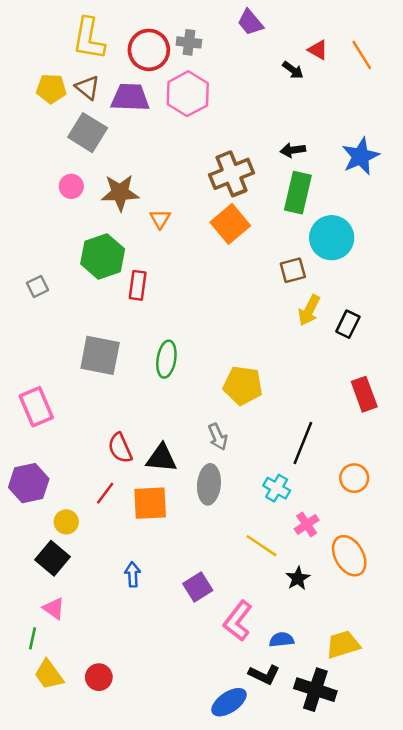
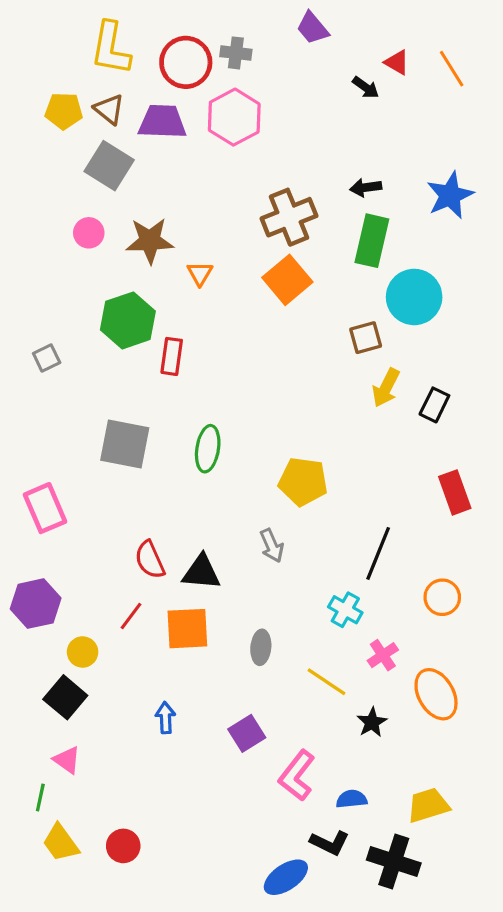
gray ellipse: (209, 484) -> (261, 647), moved, size x0.7

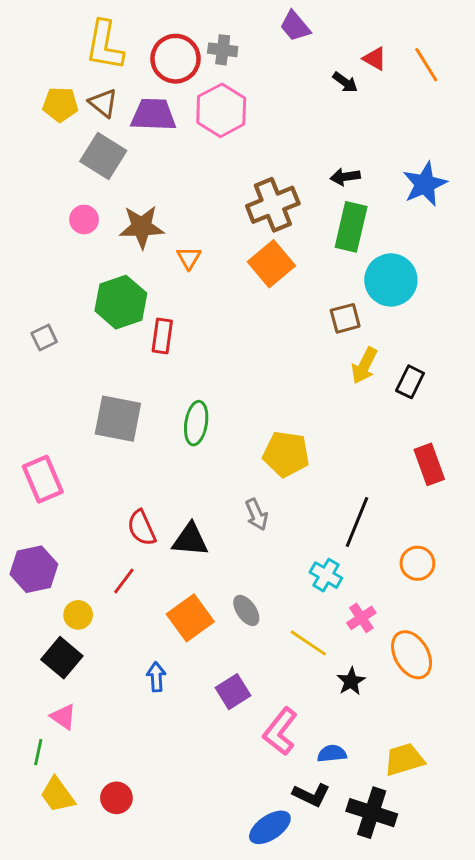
orange square: (187, 629) -> (190, 618), moved, turned -33
gray ellipse: (261, 647) -> (246, 610), turned -40

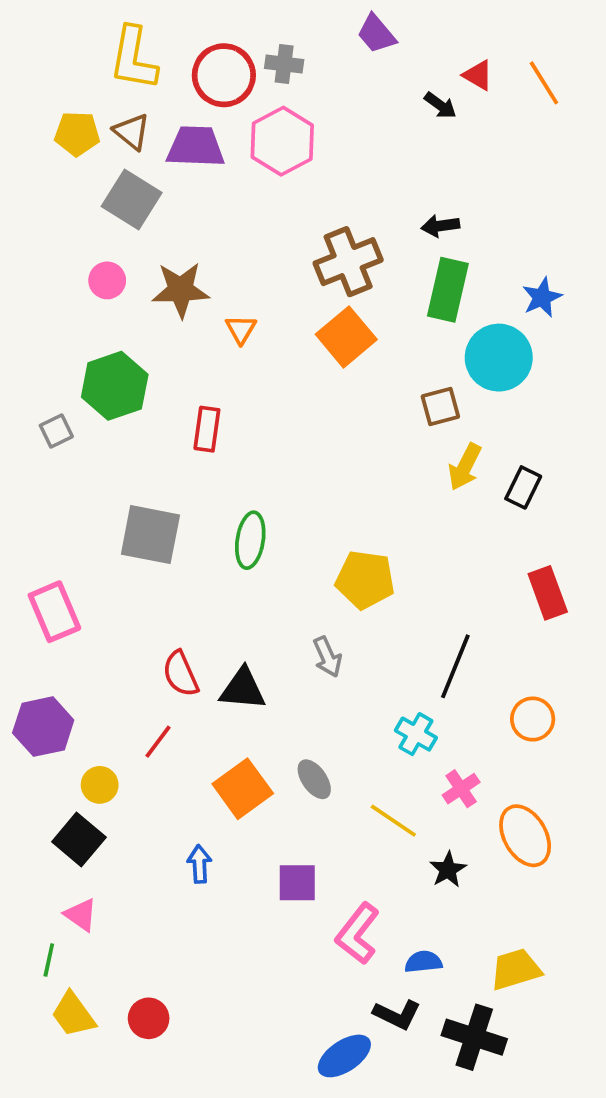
blue star: (425, 184) -> (542, 297), moved, size x0.7
green hexagon: (121, 302) -> (115, 386), moved
purple square: (233, 692) -> (297, 883), turned 32

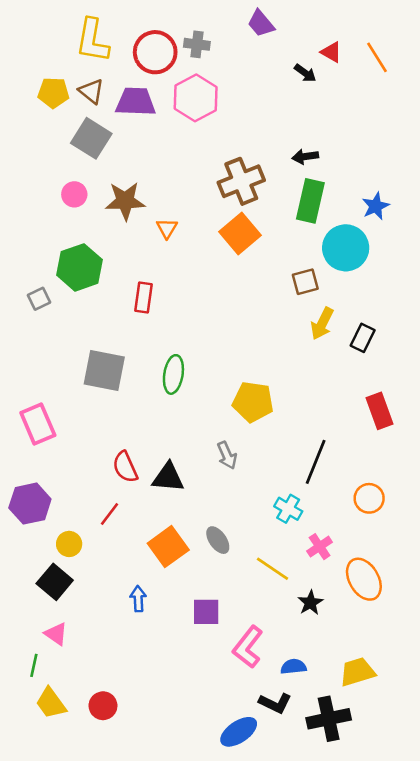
black cross: (474, 1037) -> (329, 719), turned -30

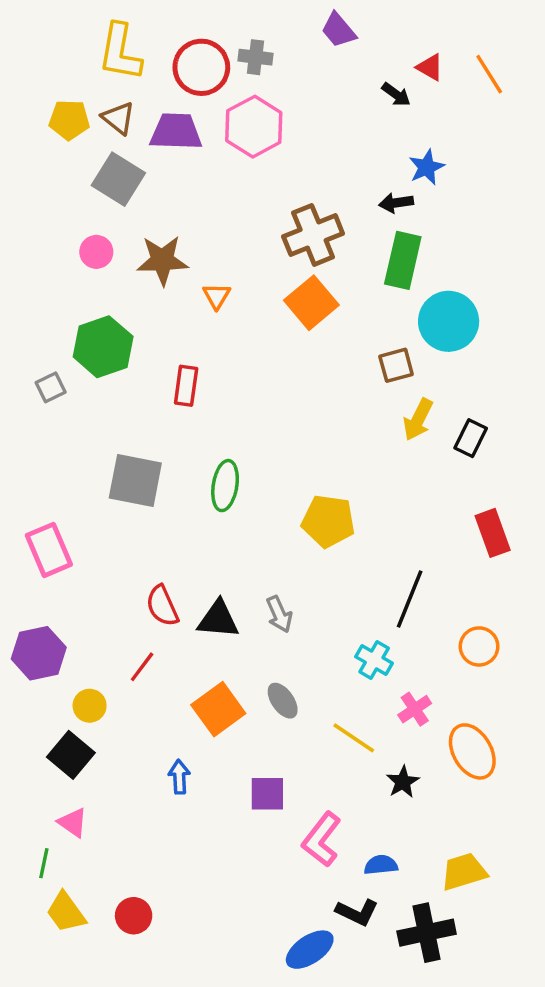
blue star: (376, 206) -> (427, 167), moved
gray arrow: (227, 455) -> (279, 614), moved

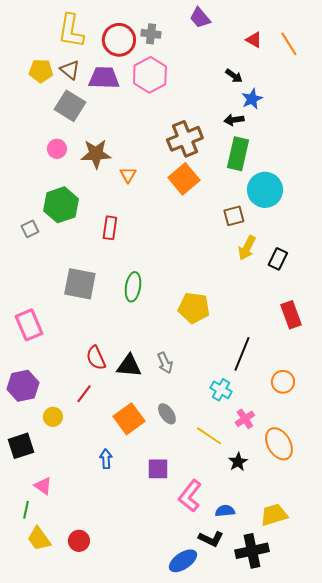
black arrow: (396, 94) -> (234, 76), moved
black square: (71, 755) -> (21, 446), moved, turned 32

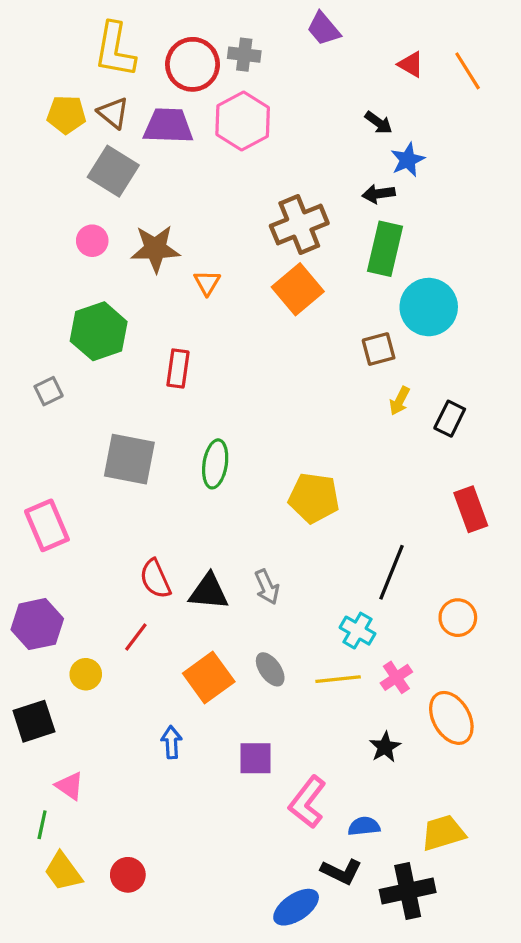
gray square: (30, 229) -> (49, 391), moved
yellow arrow: (247, 248) -> (400, 401), size x0.7
yellow line: (209, 436) -> (338, 679), moved, turned -40

